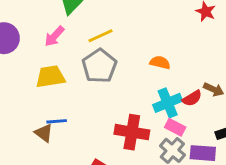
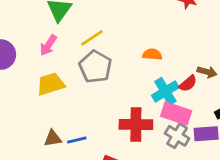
blue line: (57, 121) -> (77, 140), moved
pink rectangle: (175, 127) -> (176, 114), size x1.5
brown triangle: (44, 133) -> (53, 138), turned -36

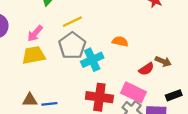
pink arrow: (48, 45) -> (35, 33), moved
cyan cross: (165, 91) -> (92, 60), moved

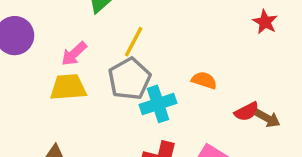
yellow line: (72, 22) -> (134, 42), turned -42
red semicircle: (146, 69) -> (247, 112), moved

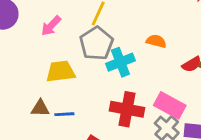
yellow trapezoid: (68, 87) -> (61, 71), moved

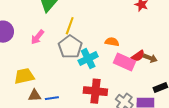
yellow trapezoid: (61, 71) -> (24, 76), moved
pink rectangle: (170, 105) -> (124, 62), moved

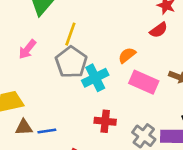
orange semicircle: (112, 42) -> (127, 55), turned -48
red semicircle: (138, 56) -> (159, 30), moved
red cross: (95, 91) -> (105, 121), size x0.7

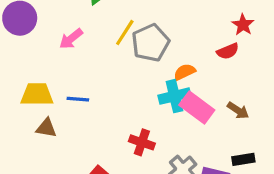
gray pentagon: (71, 62) -> (151, 43), moved
cyan cross: (95, 78) -> (174, 96), moved
blue line: (47, 131) -> (78, 99), moved

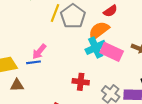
pink arrow: (71, 39) -> (39, 52), moved
red semicircle: (228, 51) -> (110, 11), moved
orange semicircle: (185, 72) -> (99, 31), size x1.5

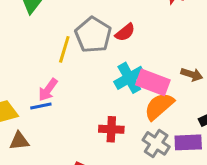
red semicircle: (110, 11) -> (125, 32), moved
yellow line: (55, 13) -> (64, 49), moved
orange semicircle: (99, 31) -> (159, 106), moved

